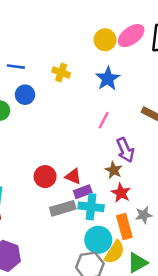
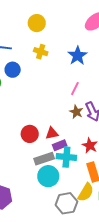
yellow circle: (105, 40) -> (37, 23), moved
brown star: (114, 170) -> (76, 112), moved
red triangle: (73, 176) -> (52, 133), turned -32
cyan circle: (98, 240) -> (48, 176), moved

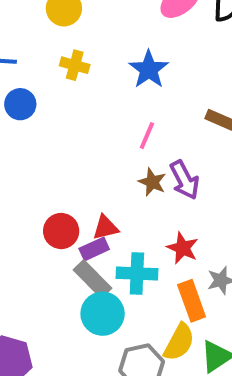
purple rectangle: (60, 145) -> (94, 249), moved
gray rectangle: (44, 159) -> (92, 279), turned 66

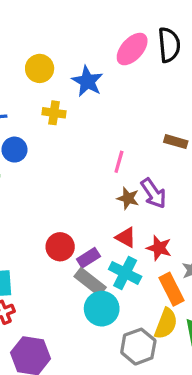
blue star: (149, 69) -> (87, 81), moved
red triangle: (105, 228) -> (126, 237), moved, turned 50
cyan cross: (137, 274) -> (125, 273), turned 32

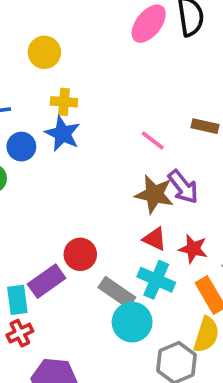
blue star: (87, 81) -> (63, 134), moved
pink line: (119, 162) -> (153, 140), moved, turned -65
brown star: (128, 198) -> (154, 194), size x1.5
purple rectangle: (88, 258) -> (47, 281), moved, size x1.4

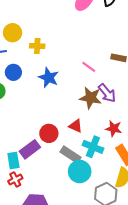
yellow circle: (44, 52) -> (12, 33), moved
blue star: (63, 134) -> (49, 78), moved
red triangle: (155, 239) -> (76, 126), moved

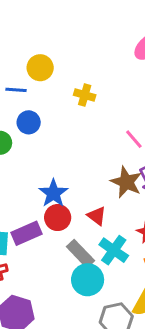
yellow cross: (37, 46) -> (85, 95), moved
blue star: (49, 78) -> (53, 193), moved

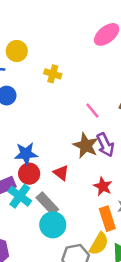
blue star: (53, 193) -> (26, 154), turned 30
cyan cross: (114, 250) -> (20, 196), moved

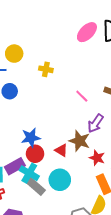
purple arrow: (105, 145) -> (95, 123), turned 66
brown star: (86, 146) -> (79, 141), moved
gray rectangle: (47, 203) -> (36, 186), moved
cyan circle: (53, 225) -> (60, 180), moved

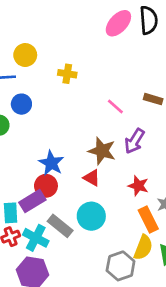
blue star: (31, 138) -> (51, 163), turned -30
brown star: (79, 141) -> (102, 151), moved
red circle: (35, 154) -> (46, 186), moved
cyan cross: (29, 173) -> (36, 238), moved

